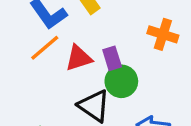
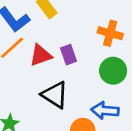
green circle: (121, 81) -> (113, 71), moved

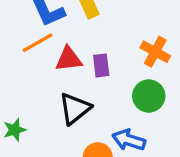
black triangle: (55, 95) -> (75, 109), turned 36

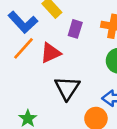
purple rectangle: (101, 65) -> (75, 29), moved, turned 42

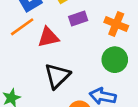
purple rectangle: (75, 29) -> (78, 19), turned 42

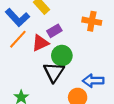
purple rectangle: (78, 19) -> (54, 31), moved
green circle: (115, 60) -> (62, 56), moved

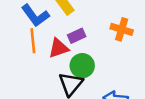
orange line: (18, 39) -> (33, 41), turned -54

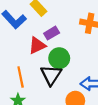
orange line: (33, 41) -> (21, 77), moved

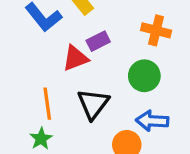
green circle: (59, 58) -> (144, 76), moved

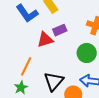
orange line: (47, 104) -> (26, 66), turned 30
black triangle: (93, 104) -> (54, 81), moved

